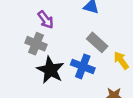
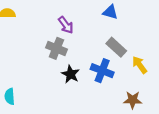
black star: (50, 70) -> (71, 74), size x0.7

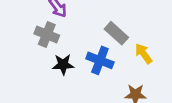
black star: (71, 74) -> (63, 64), turned -30

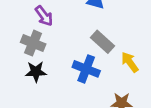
black star: (63, 64) -> (36, 72), moved

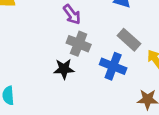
gray cross: (33, 43) -> (79, 44), moved

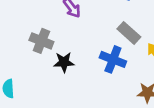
gray cross: (79, 44) -> (41, 41), moved

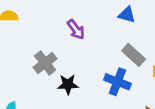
gray cross: (41, 41) -> (45, 63), turned 30

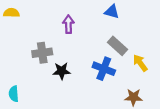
purple arrow: (76, 29) -> (68, 24), turned -144
gray cross: (45, 63) -> (42, 53), turned 30

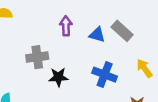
blue triangle: (112, 12) -> (97, 35), moved
gray rectangle: (117, 46) -> (122, 31), moved

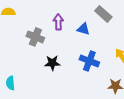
gray rectangle: (122, 31) -> (103, 14), moved
gray cross: (37, 57) -> (35, 37), moved, turned 30

